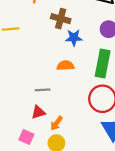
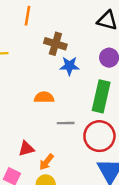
orange semicircle: (65, 66) -> (44, 97), moved
gray line: (43, 90) -> (66, 123), moved

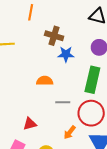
orange arrow: (46, 162) -> (70, 132), moved

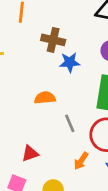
gray line: (63, 102) -> (70, 123), turned 72

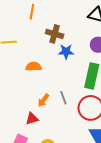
orange semicircle: (45, 98) -> (33, 67), moved
orange arrow: (81, 161) -> (43, 100), moved

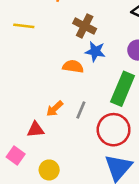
orange semicircle: (33, 67) -> (73, 67), moved
gray line: (63, 98) -> (81, 110), turned 32

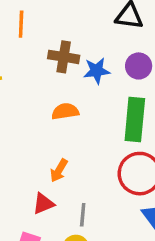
blue star: (95, 51) -> (97, 71), moved
gray line: (81, 110) -> (83, 215), moved

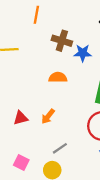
red triangle: (43, 204) -> (21, 118), moved
gray line: (83, 215) -> (60, 148), turned 42

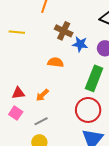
gray line: (60, 148) -> (41, 121), moved
pink square: (21, 163) -> (16, 113), moved

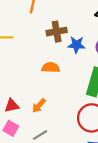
brown cross: (64, 31) -> (57, 32), turned -30

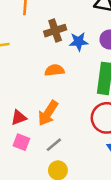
orange arrow: (39, 106) -> (48, 113), size x1.5

